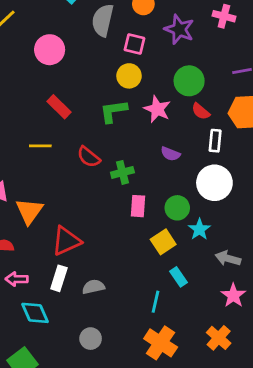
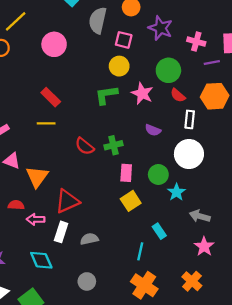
pink cross: (224, 16) -> (196, 42), moved
red rectangle: (59, 107) -> (51, 97), moved
red semicircle: (89, 157) -> (85, 146), moved
yellow square: (163, 242) -> (131, 201), moved
pink arrow: (17, 279) -> (36, 219), moved

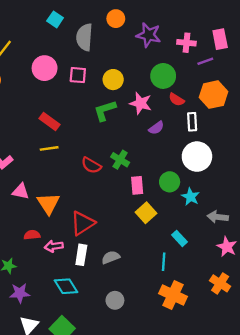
pink square: (124, 40) -> (78, 75), moved
purple semicircle: (153, 130) -> (156, 128), moved, turned -49
green cross: (114, 145) -> (120, 160), turned -36

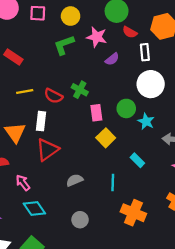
yellow line: (49, 148) -> (25, 91), moved
pink arrow: (54, 246) -> (23, 183), moved, turned 63
white rectangle: (81, 255) -> (41, 121), moved
cyan line: (164, 262) -> (113, 182), moved

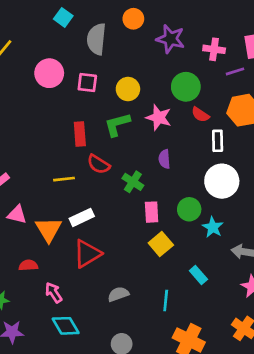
red rectangle: (13, 57) -> (80, 134), moved, turned 48
purple semicircle: (112, 59) -> (164, 159), moved, turned 120
red semicircle: (53, 96) -> (99, 164), moved
white rectangle: (41, 121) -> (82, 217), turned 54

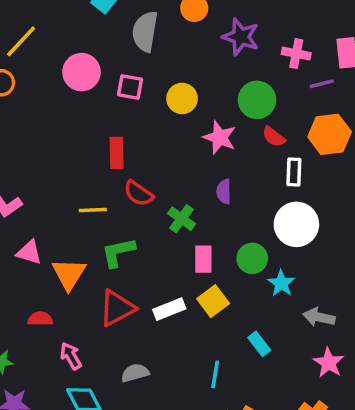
green L-shape: (117, 124) -> (118, 252), moved
white rectangle: (82, 217) -> (169, 309), moved
gray semicircle: (118, 294) -> (135, 373), moved

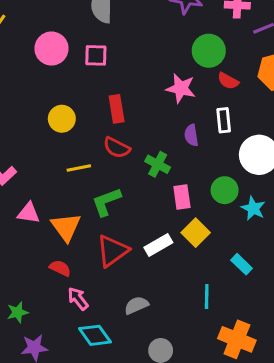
yellow circle: (182, 98) -> (62, 119), moved
red rectangle: (117, 153) -> (117, 109), moved
white rectangle: (294, 172) -> (224, 120), moved
red semicircle: (40, 319) -> (60, 268), moved, turned 35

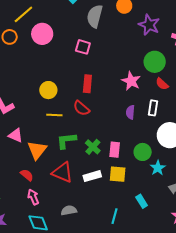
pink circle: (52, 49) -> (42, 34), moved
yellow circle: (62, 119) -> (48, 90), moved
green cross: (158, 164) -> (93, 147), moved
yellow square: (196, 233) -> (118, 174), turned 36
red triangle: (112, 251) -> (62, 172), turned 45

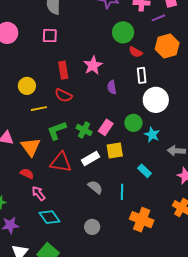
pink star: (131, 81) -> (93, 65), moved, turned 30
white rectangle: (153, 108) -> (142, 75), moved
pink rectangle: (115, 150) -> (106, 127), turned 42
gray semicircle: (69, 210) -> (95, 187), moved, turned 63

